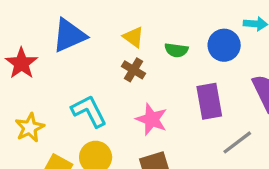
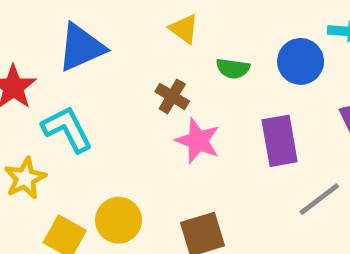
yellow triangle: (133, 37) -> (184, 29), moved
cyan L-shape: (89, 111) -> (67, 129), moved
pink star: (152, 119) -> (198, 141), moved

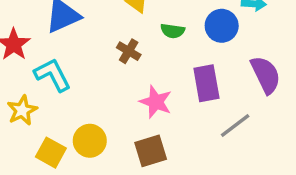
pink star: (198, 141) -> (156, 102), moved

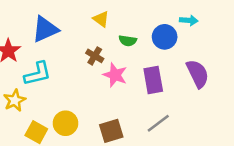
cyan L-shape: (53, 75) -> (38, 74), turned 104
pink star: (156, 102) -> (115, 75), moved
gray line: (235, 126) -> (158, 123), moved

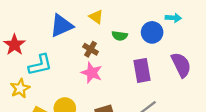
blue triangle: (45, 29) -> (61, 26), moved
pink star: (115, 75) -> (92, 73), moved

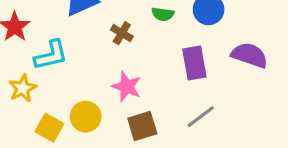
purple semicircle: (181, 65) -> (249, 55), turned -45
pink star: (92, 73) -> (127, 87), moved

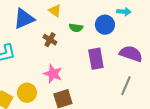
gray line: (201, 117) -> (126, 86), moved, turned -30

